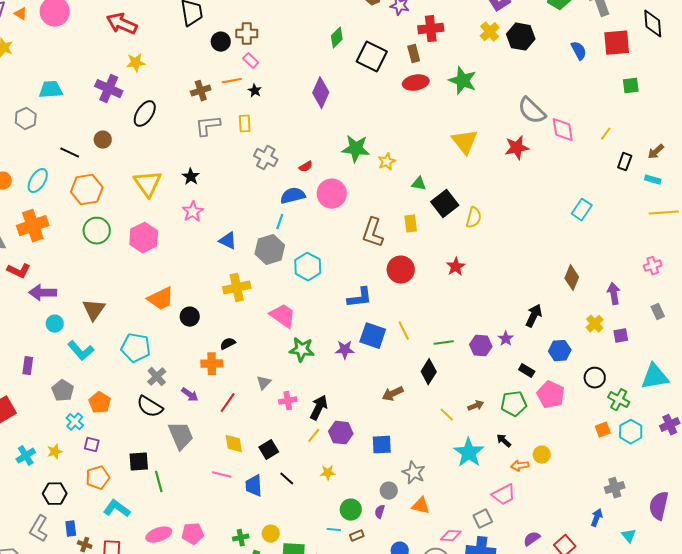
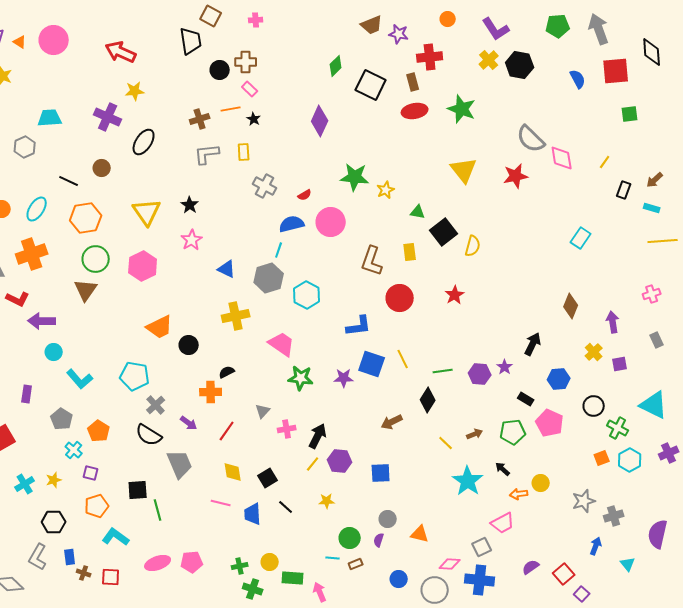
brown triangle: (94, 310) -> (86, 290), moved
cyan triangle: (655, 377) -> (654, 405), turned 36
gray star: (414, 473) -> (584, 501), moved, turned 30

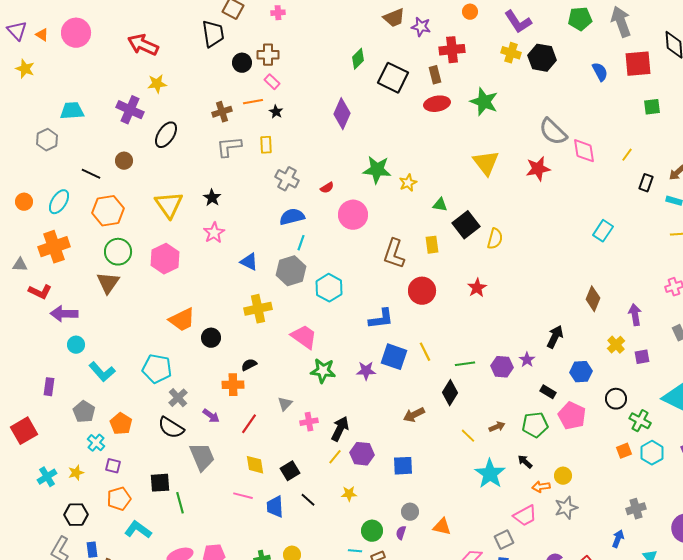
yellow cross: (489, 60) -> (511, 53), turned -30
blue semicircle: (292, 224) -> (292, 217), moved
gray star: (584, 501) -> (566, 508), moved

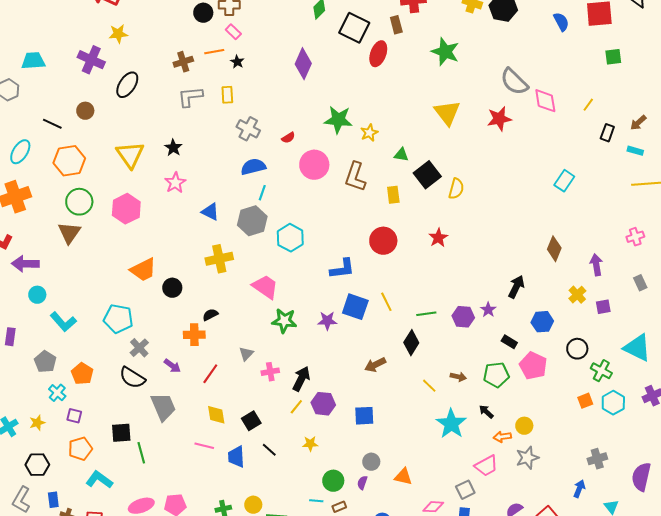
red ellipse: (437, 104) -> (378, 54), moved, turned -60
brown L-shape: (394, 254) -> (355, 177), moved
brown arrow: (497, 427) -> (458, 377), turned 35

